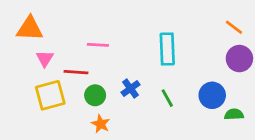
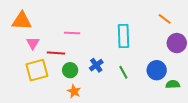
orange line: (234, 27) -> (165, 19), moved

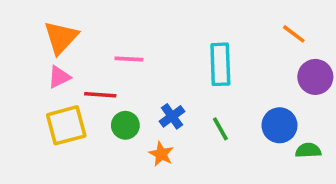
orange triangle: (22, 21) -> (61, 37), moved, turned -50
pink triangle: (33, 43) -> (59, 77), turned 32
orange star: (74, 91) -> (161, 154), moved

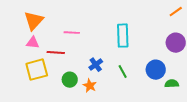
orange line: (294, 34) -> (176, 12), moved, turned -72
pink triangle: (59, 77) -> (33, 43), turned 32
green circle: (125, 125) -> (70, 80), moved

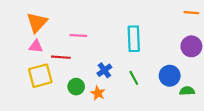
orange line: (176, 12) -> (191, 13), turned 40

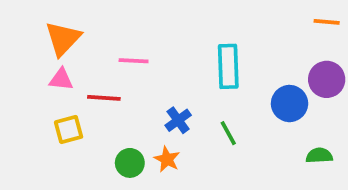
yellow square: (40, 76) -> (69, 129), size x0.7
blue circle: (170, 76) -> (290, 104), moved
green circle: (76, 87) -> (130, 163), moved

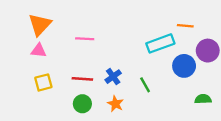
orange line: (327, 22) -> (185, 26), moved
cyan rectangle: (228, 66) -> (160, 43), moved, turned 72
red line: (104, 98) -> (82, 79), moved
orange star: (167, 159) -> (115, 104), moved

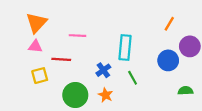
orange line: (185, 26) -> (169, 24), turned -64
cyan rectangle: (160, 43) -> (125, 47), moved, turned -65
red line: (82, 79) -> (61, 59), moved
green circle: (82, 104) -> (75, 95), size x1.5

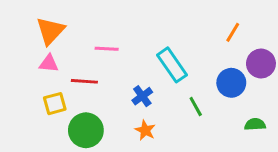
cyan rectangle: (125, 47) -> (172, 65), turned -40
green line: (133, 78) -> (196, 107), moved
green circle: (75, 95) -> (86, 130), moved

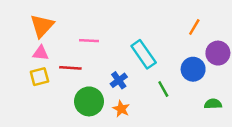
yellow square: (55, 104) -> (39, 77), moved
green circle: (86, 130) -> (89, 101), moved

